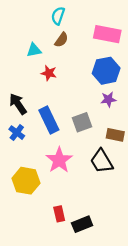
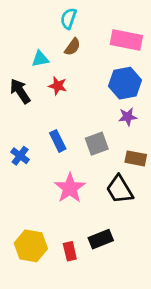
black arrow: (18, 104) -> (20, 91), moved
blue rectangle: (49, 120) -> (58, 141), size x0.7
yellow hexagon: (26, 181) -> (31, 246), moved
black rectangle: (82, 224) -> (101, 239), moved

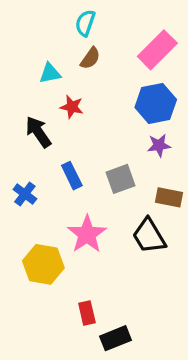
pink rectangle: (126, 40) -> (157, 50), turned -56
black arrow: (20, 91) -> (38, 132), moved
black rectangle: (101, 239) -> (115, 338), moved
yellow hexagon: (31, 246) -> (43, 264), moved

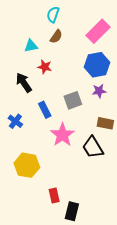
gray square: (120, 179) -> (73, 100), moved
pink star: (87, 234) -> (62, 135), moved
black rectangle: (115, 338) -> (72, 211), turned -54

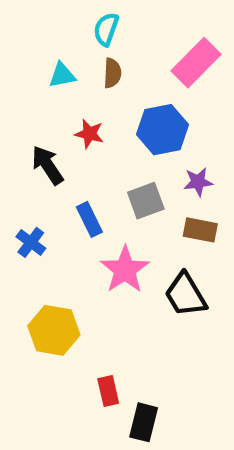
brown semicircle: (56, 36) -> (112, 73), turned -32
cyan triangle: (31, 46) -> (62, 75), moved
blue hexagon: (97, 65) -> (163, 130), moved
brown rectangle: (105, 123) -> (200, 230), moved

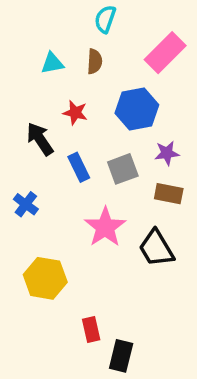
cyan semicircle: (106, 29) -> (105, 19), moved
blue rectangle: (89, 219) -> (79, 167), moved

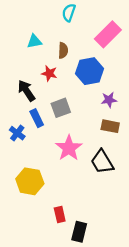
brown semicircle: (95, 61) -> (63, 50), moved
blue rectangle: (79, 167) -> (37, 118), moved
gray square: (123, 169) -> (61, 108), moved

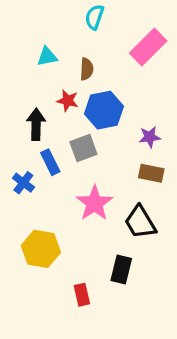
blue hexagon: (89, 71) -> (104, 110), moved
black arrow: (26, 91) -> (36, 124), turned 35
black rectangle: (79, 232) -> (121, 269), moved

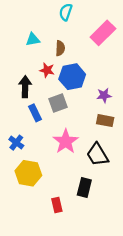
blue cross: (23, 183) -> (16, 143), moved

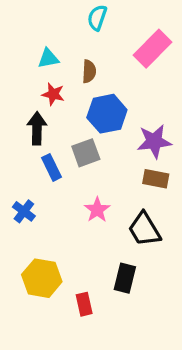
red star: (47, 70) -> (53, 94), moved
purple star: (104, 95) -> (154, 141), size x1.5
pink star: (66, 141) -> (97, 210), size x0.7
yellow hexagon: (28, 173) -> (42, 278), moved

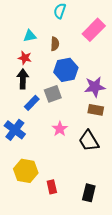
red star: (53, 94) -> (25, 58), moved
blue rectangle: (52, 167) -> (32, 103), turned 70
blue cross: (24, 211) -> (15, 130), size x1.5
black rectangle: (125, 278) -> (89, 193), moved

